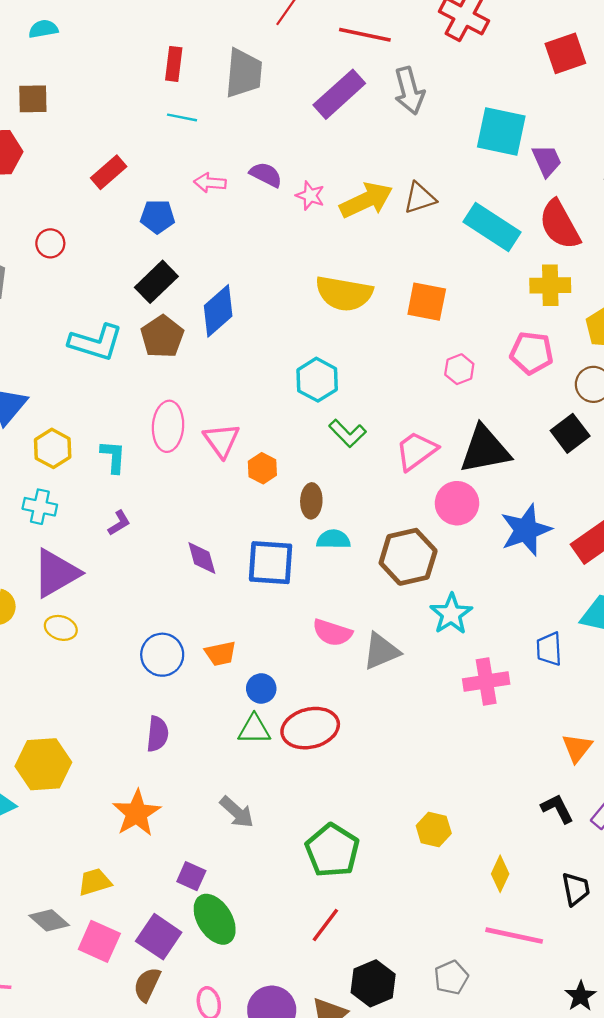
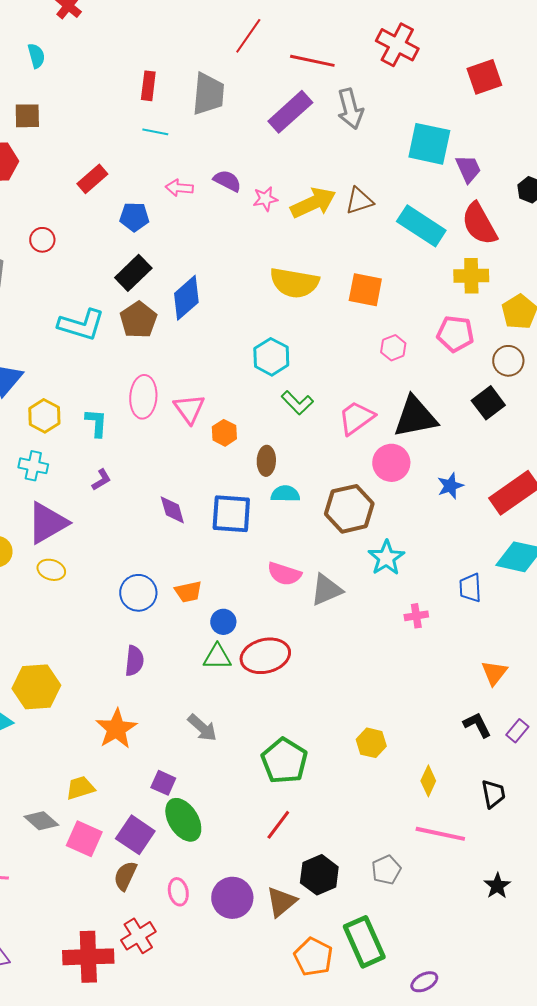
cyan semicircle: (43, 29) -> (36, 56), turned 85
pink star: (310, 196) -> (265, 199), turned -30
blue star: (526, 530) -> (450, 486), size x0.6
pink cross: (486, 681) -> (416, 616), size x0.6

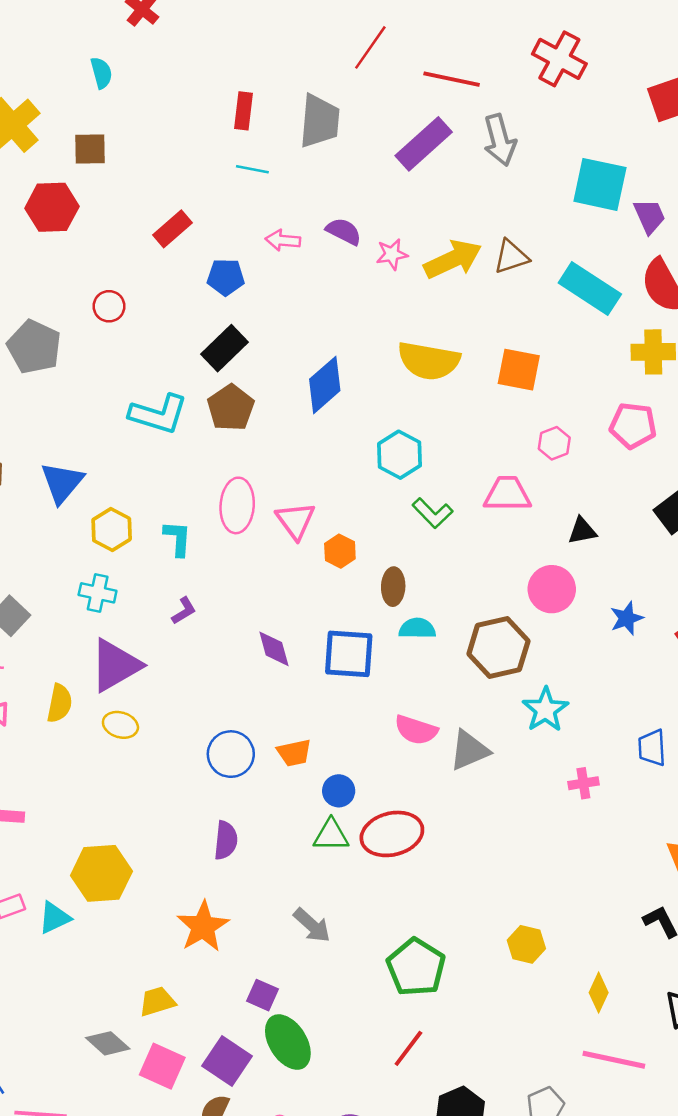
blue diamond: (186, 298) -> (325, 385), moved
black triangle: (415, 417) -> (582, 531), size x0.5
pink trapezoid: (356, 418) -> (507, 494), moved, turned 36

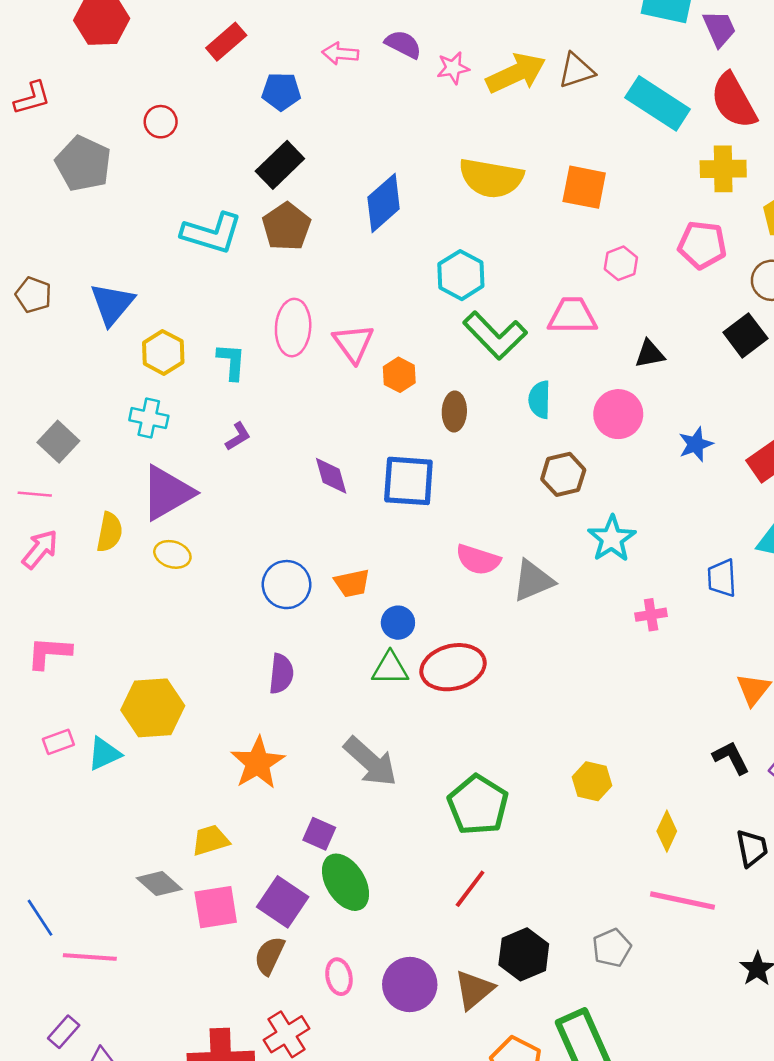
green L-shape: (433, 513) -> (495, 335), size x1.5
cyan semicircle: (417, 628) -> (540, 400), moved, turned -90
brown hexagon: (498, 647) -> (563, 474), size x0.7
gray arrow: (312, 925) -> (370, 762), size x1.4
pink square: (162, 1066) -> (216, 907), turned -33

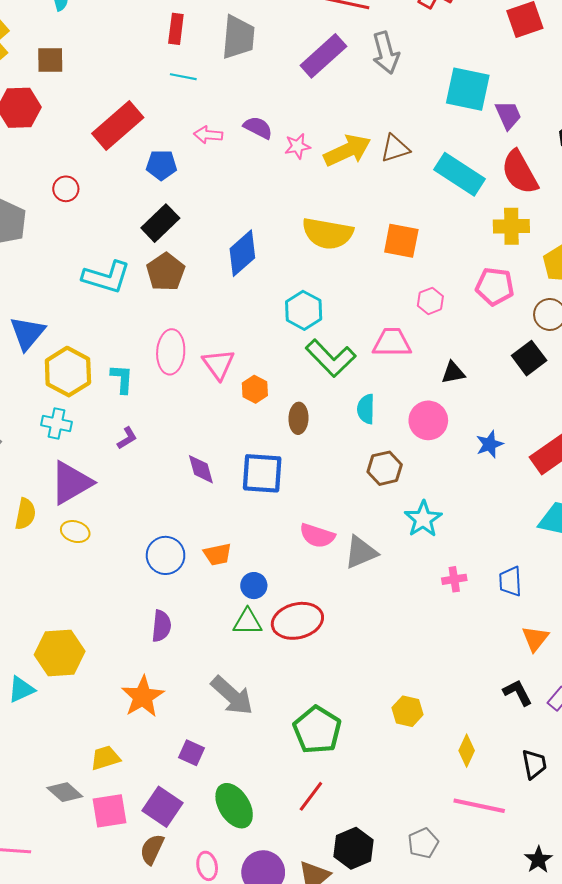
red rectangle: (226, 42) -> (118, 125), size x1.6
yellow hexagon: (163, 352) -> (68, 372), size x1.4
blue trapezoid: (722, 578) -> (510, 581), moved
green ellipse: (346, 882) -> (234, 806), moved

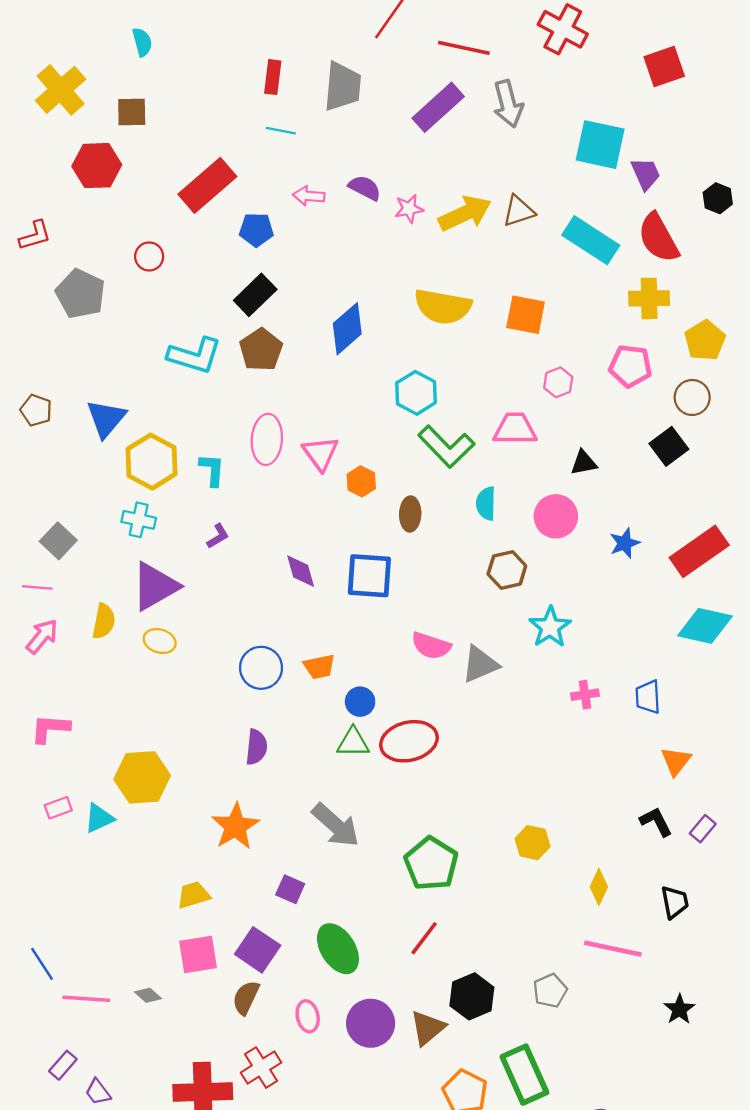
gray diamond: (65, 792) -> (148, 995), moved, size x0.7

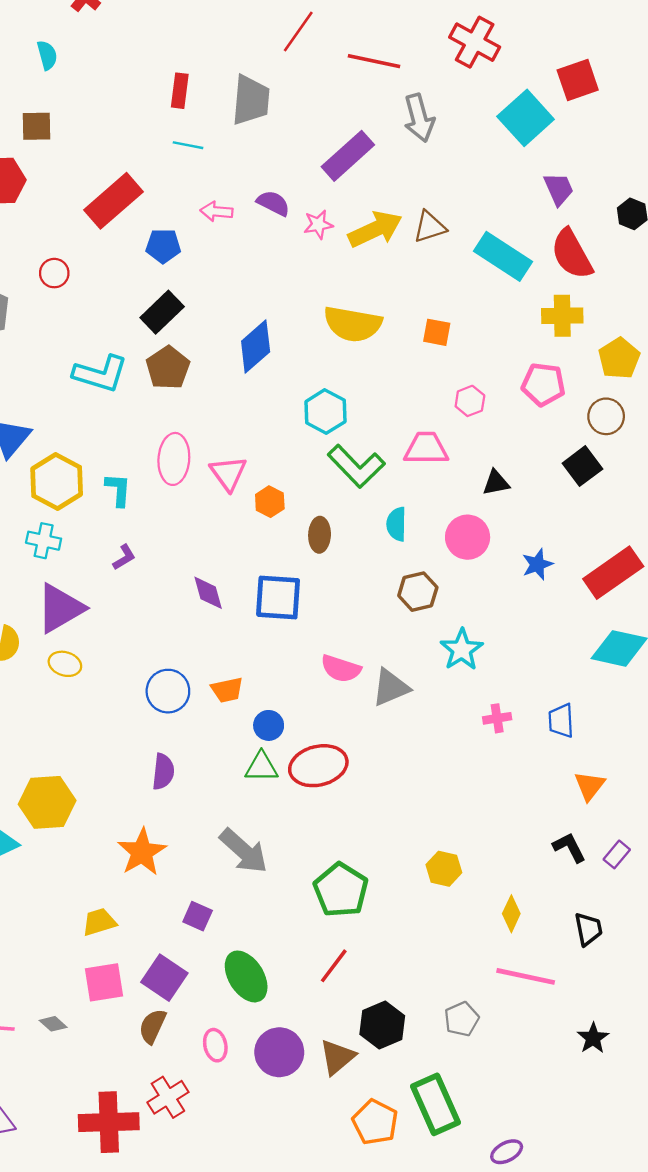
purple rectangle: (438, 107) -> (348, 156), moved
cyan square: (600, 145) -> (526, 118), moved, turned 36
orange square: (526, 315) -> (437, 332), size x0.7

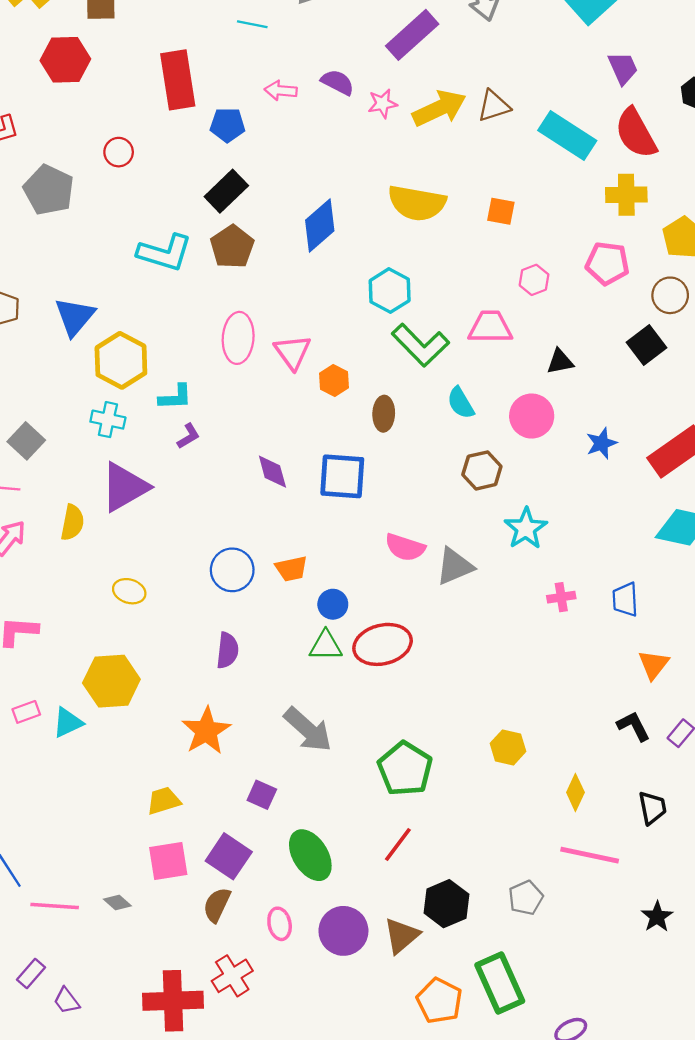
red rectangle: (113, 201) -> (178, 80), turned -58
cyan L-shape: (118, 490) -> (175, 397), moved, turned 84
cyan semicircle: (396, 524) -> (461, 403), turned -32
yellow ellipse: (65, 664) -> (129, 591), moved

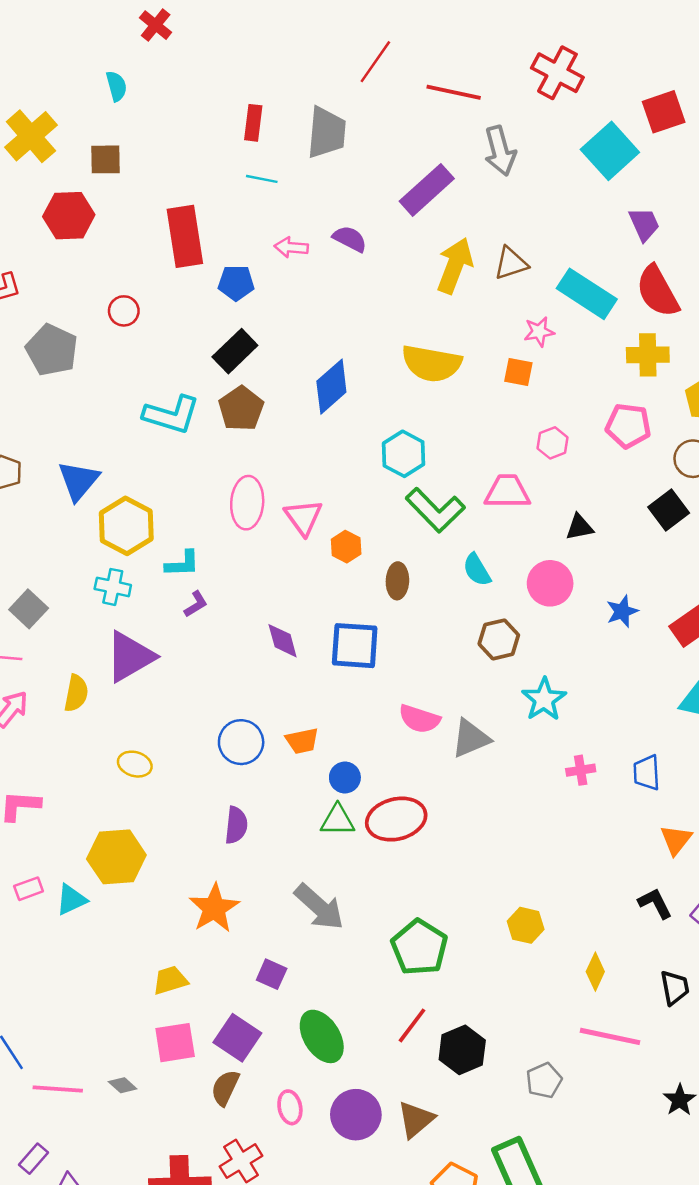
pink star: (383, 104) -> (539, 332), moved
yellow arrow: (439, 108) -> (455, 266), turned -44
black hexagon: (446, 904) -> (462, 1050), moved

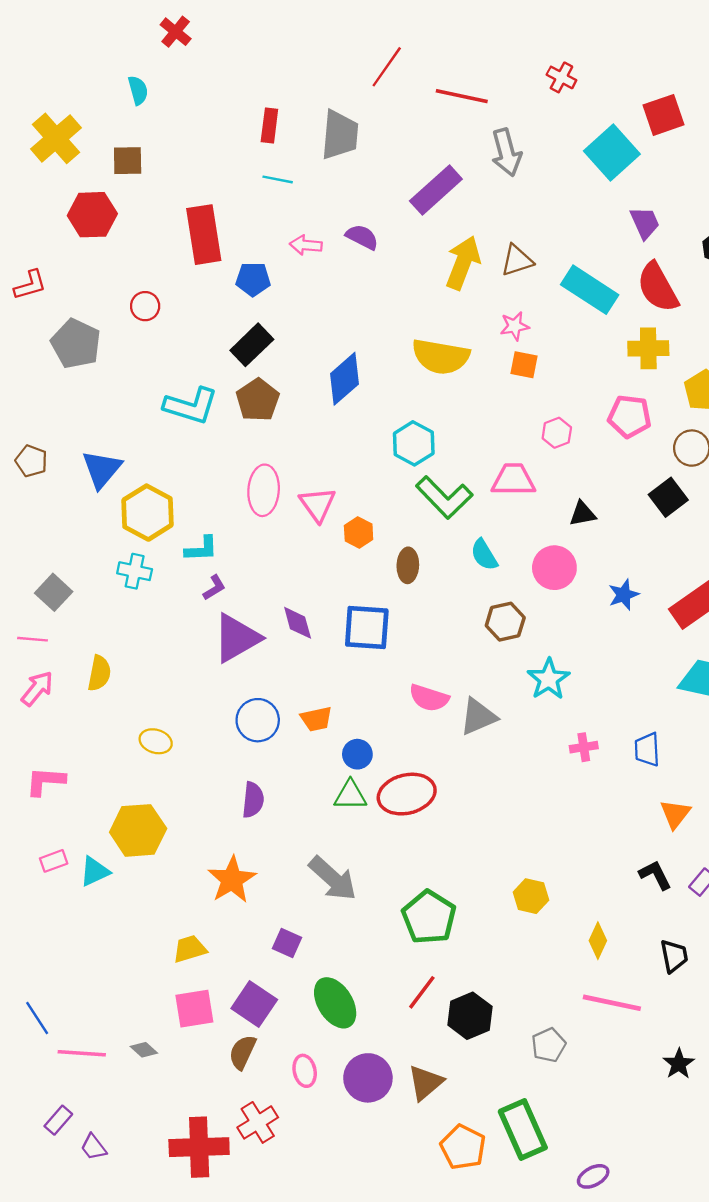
red cross: (557, 73) -> (561, 77), size x0.6
pink star: (539, 332) -> (515, 326), moved
purple triangle: (130, 657) -> (237, 638), moved

